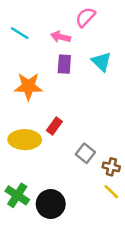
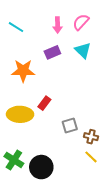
pink semicircle: (85, 17) -> (81, 22), moved
pink arrow: (61, 37) -> (58, 25), moved, turned -105
purple rectangle: (64, 64) -> (52, 52), turned 63
gray square: (85, 153) -> (70, 125), turned 35

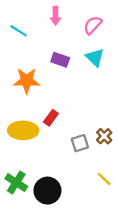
pink arrow: (58, 25) -> (56, 16), moved
purple rectangle: (52, 52) -> (60, 60), turned 42
brown cross: (91, 137) -> (104, 136), moved, turned 32

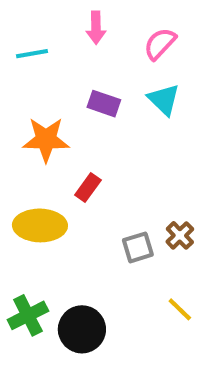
cyan line: (19, 31) -> (32, 54), turned -42
red rectangle: (51, 118) -> (88, 187), moved
green cross: (16, 182) -> (28, 315), turned 30

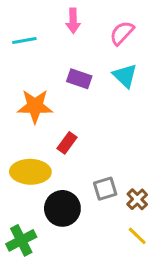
brown cross: (180, 235) -> (137, 199), moved
black circle: (82, 329) -> (62, 208), moved

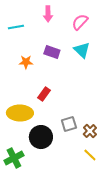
orange star: (35, 106) -> (26, 62), moved, size x0.6

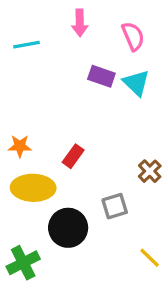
pink semicircle: (80, 22) -> (133, 36), turned 114
purple rectangle: (52, 52) -> (101, 76), moved
orange star: (26, 62) -> (20, 146), moved
brown cross: (90, 131) -> (150, 171), moved

